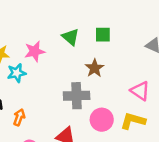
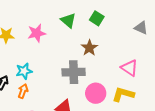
green square: (103, 35) -> (97, 18), turned 32
cyan star: (17, 73) -> (24, 71), moved

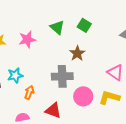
orange arrow: (23, 91) -> (29, 92), moved

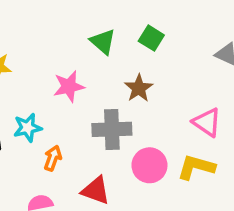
pink star: (27, 39) -> (69, 86), moved

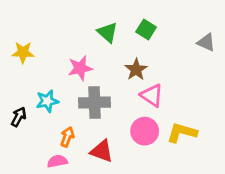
pink triangle: (207, 122) -> (152, 95), moved
gray cross: (112, 129) -> (95, 102), moved
orange arrow: (53, 158) -> (67, 137), moved

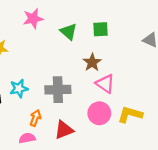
green square: (146, 29) -> (100, 29), turned -35
pink star: (80, 68) -> (33, 19), moved
red triangle: (102, 151) -> (64, 130), turned -42

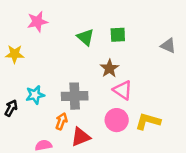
pink star: (33, 19) -> (37, 22), moved
orange arrow: (35, 118) -> (61, 121), moved

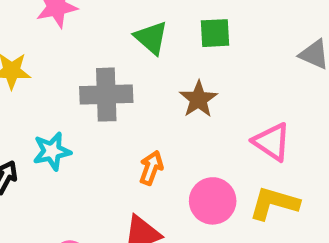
pink triangle: (123, 90) -> (272, 142), moved
gray cross: (75, 96) -> (106, 95), moved
orange arrow: (61, 121) -> (151, 168), moved

